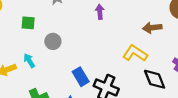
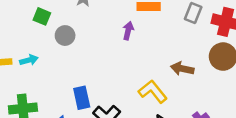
gray circle: (53, 41) -> (65, 36), moved
cyan arrow: (29, 61) -> (29, 60), turned 88

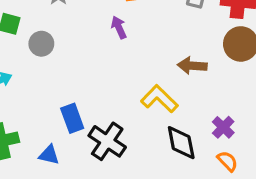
purple arrow: (128, 31) -> (119, 27), turned -30

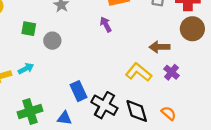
purple cross: (223, 127) -> (171, 72), moved
black diamond: (181, 143) -> (137, 111), moved
orange semicircle: (227, 161) -> (169, 113), moved

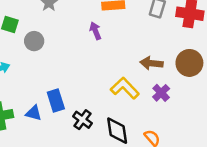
brown circle: (192, 29) -> (189, 63), moved
black cross: (104, 105) -> (82, 120), size x0.7
blue triangle: (64, 118) -> (34, 113), moved

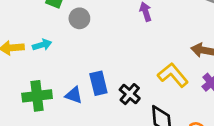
black cross: (82, 120) -> (130, 94), moved

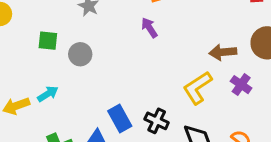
yellow L-shape: (173, 75) -> (197, 88), turned -68

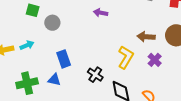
purple arrow: (149, 28) -> (101, 13), turned -56
yellow L-shape: (197, 88) -> (126, 57), turned 145
blue rectangle: (120, 119) -> (64, 59), moved

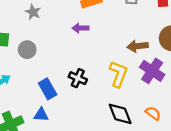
purple cross: (155, 60) -> (152, 71), size x1.5
black cross: (95, 75) -> (78, 78), moved

